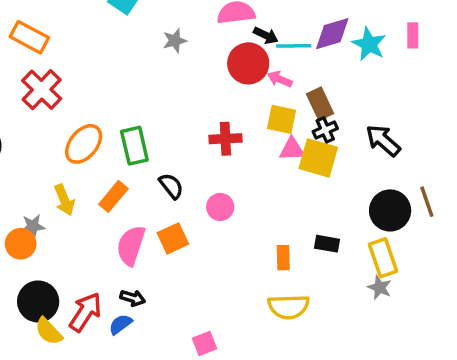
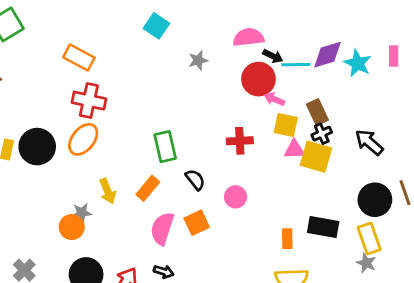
pink arrow: (280, 79) -> (274, 99), moved
red cross: (42, 90) -> (89, 101), turned -32
orange ellipse: (84, 144) -> (83, 139), moved
black rectangle: (327, 244) -> (323, 227), size x1.5

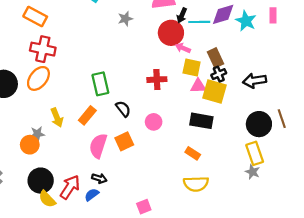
black arrow: (273, 56) -> (182, 15), turned 88
black arrow: (369, 142) -> (255, 81), turned -50
black rectangle: (323, 227) -> (201, 121), moved
orange rectangle: (287, 239) -> (193, 153), turned -56

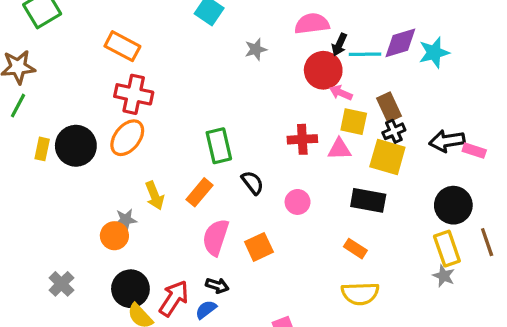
pink rectangle: (273, 15) -> (474, 151), moved, turned -72
cyan star: (246, 21) -> (434, 53), turned 30
pink triangle: (198, 86) -> (339, 149), moved
brown line: (282, 119) -> (487, 242), moved
orange square: (124, 141) -> (259, 247), moved

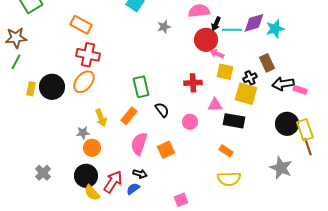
brown rectangle: (389, 107) -> (267, 63), moved
pink triangle: (339, 149) -> (215, 105), moved
orange circle: (114, 236) -> (92, 148), moved
yellow rectangle: (447, 249) -> (305, 130), moved
gray star: (444, 276) -> (281, 168), size x1.6

